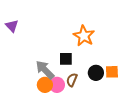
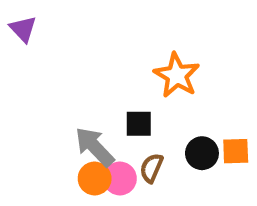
purple triangle: (12, 26) -> (23, 29), moved

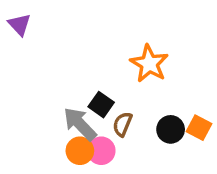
black square: (139, 124) -> (101, 105), moved, turned 35
orange square: (236, 151) -> (199, 128), turned 30
brown semicircle: (151, 168) -> (123, 124), moved

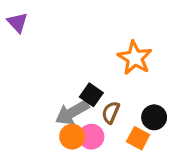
gray arrow: (80, 124) -> (72, 113), turned -76
orange square: (199, 128) -> (138, 138), moved

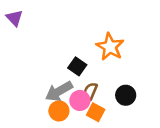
black square: (91, 95) -> (77, 66), moved
pink circle: (91, 137) -> (80, 100), moved
orange square: (138, 138) -> (96, 112), moved

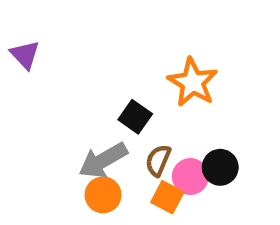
purple triangle: (14, 18) -> (25, 55), moved
pink circle: (80, 100) -> (190, 176), moved

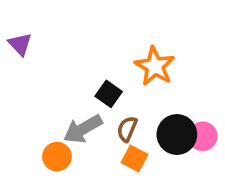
black circle: (220, 167) -> (177, 134), size x1.4
pink circle: (190, 176) -> (203, 136), moved
orange circle: (103, 195) -> (57, 157), moved

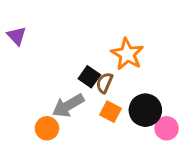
brown semicircle: (127, 129) -> (104, 83), moved
pink circle: (203, 136) -> (167, 128), moved
orange square: (134, 158) -> (111, 112), moved

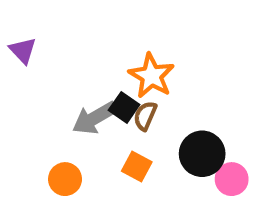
orange star: (127, 54) -> (151, 76), moved
gray arrow: (68, 106) -> (95, 118), moved
orange square: (111, 112) -> (137, 166), moved

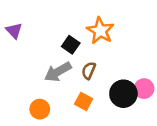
orange star: (151, 76) -> (100, 31), moved
black square: (124, 107) -> (71, 45), moved
pink circle: (232, 179) -> (144, 89), moved

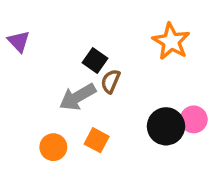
orange star: (100, 31) -> (171, 41), moved
brown semicircle: (89, 71) -> (111, 81), moved
orange square: (84, 101) -> (97, 140), moved

